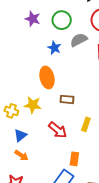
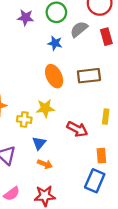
brown rectangle: (67, 99) -> (89, 76), moved, size x1.5

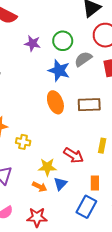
blue star: (55, 43) -> (59, 71), size x1.5
yellow star: (45, 108) -> (47, 167), moved
blue triangle: (39, 143) -> (60, 184), moved

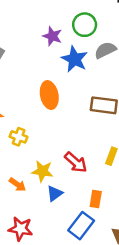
purple star: (33, 43) -> (52, 36), moved
orange ellipse: (55, 102) -> (49, 95), moved
orange arrow: (40, 187) -> (18, 184), moved

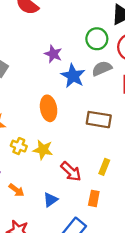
green circle: (85, 25) -> (97, 39), moved
yellow star: (42, 171) -> (43, 150), moved
orange rectangle: (96, 199) -> (94, 198), moved

